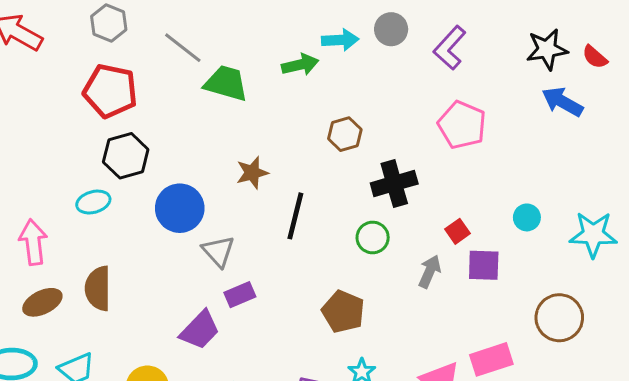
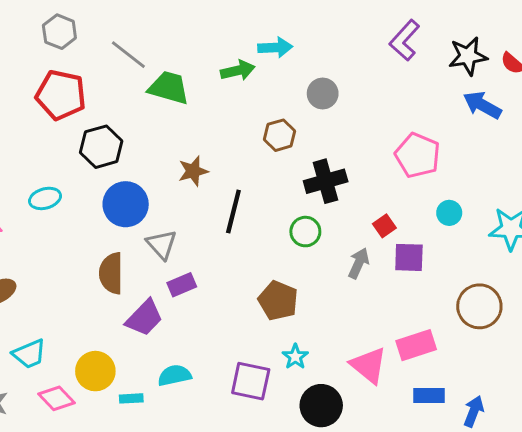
gray circle: (391, 29) -> (323, 93), moved
purple L-shape: (450, 48) -> (405, 40), moved
pink pentagon: (462, 125) -> (418, 155), moved
black hexagon: (126, 156) -> (101, 147), moved
brown semicircle: (98, 288) -> (111, 273), moved

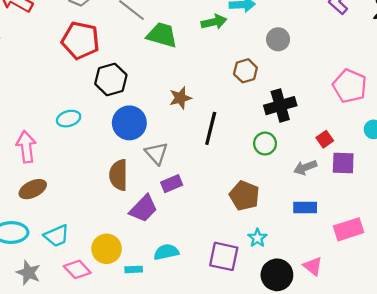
gray arrow: (359, 263) -> (305, 167), turned -135
pink triangle: (369, 365) -> (313, 266), moved, size x0.7
blue rectangle: (429, 396) -> (305, 208), moved

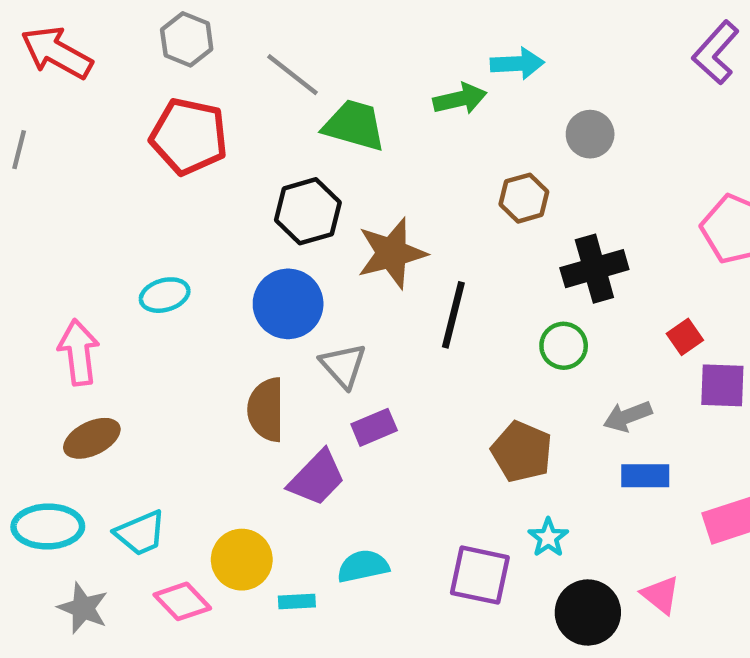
black hexagon: (111, 79) -> (308, 211), moved
brown star: (180, 98) -> (392, 253), size x1.5
gray arrow: (305, 167) -> (628, 416), moved

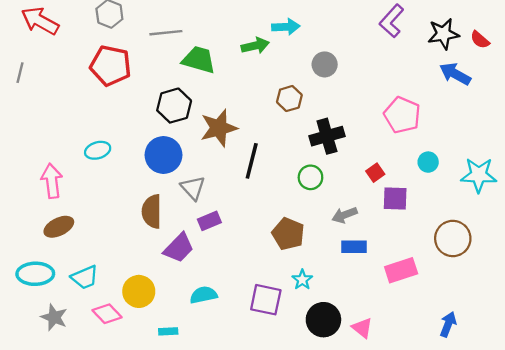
gray line: (292, 75) -> (166, 33), turned -44
pink triangle: (661, 595) -> (362, 328), moved
cyan rectangle: (297, 601) -> (168, 331), moved

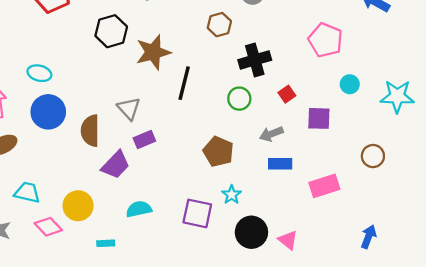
cyan ellipse: (98, 150) -> (39, 73), turned 30
blue circle: (163, 155) -> (48, 112), moved
red square: (375, 173) -> (287, 94), moved
brown circle: (453, 238) -> (373, 156), size x0.7
cyan trapezoid: (85, 277) -> (27, 192), turned -144

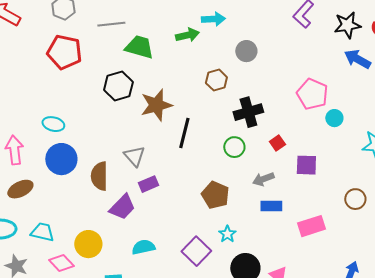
cyan circle: (350, 84) -> (334, 118), moved
purple square: (197, 213) -> (196, 251), turned 32

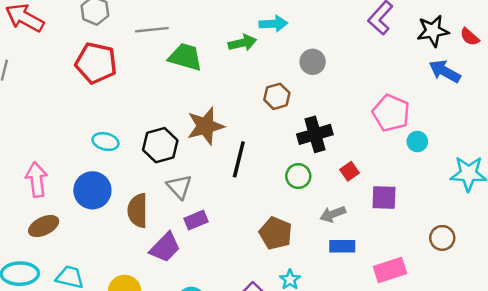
black hexagon: (118, 86) -> (160, 145), moved
cyan ellipse: (53, 124) -> (106, 142), moved

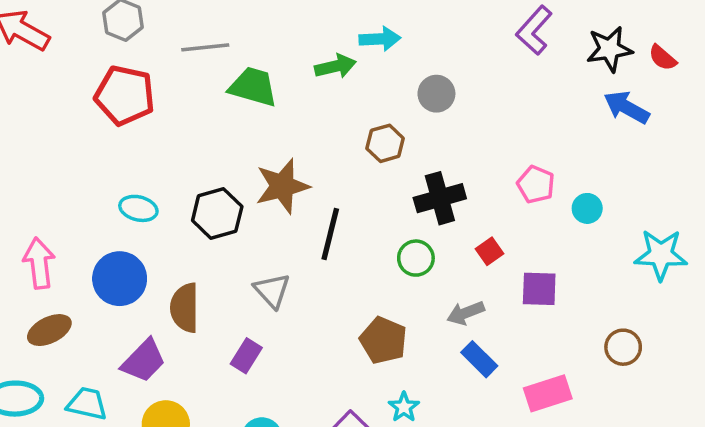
pink pentagon: (391, 113) -> (536, 184), moved, size x0.7
gray triangle: (179, 187) -> (272, 291), moved
purple rectangle: (196, 220) -> (246, 356), moved, turned -35
blue rectangle: (342, 246) -> (479, 359), turned 45
purple trapezoid: (165, 247) -> (144, 361), moved

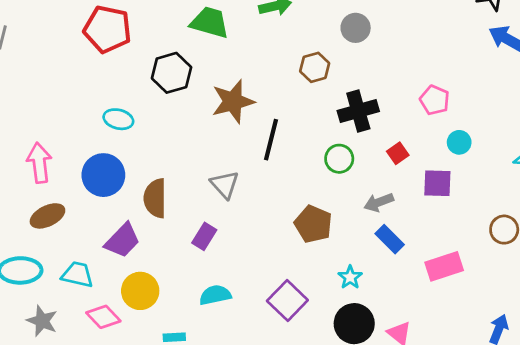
cyan circle: (587, 208) -> (459, 142), moved
black hexagon: (217, 214) -> (172, 73), moved
cyan star: (404, 407) -> (350, 277), moved

